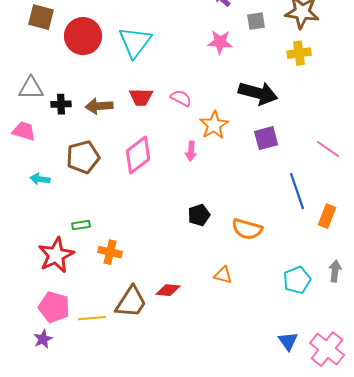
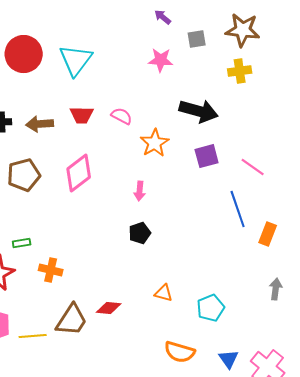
pink line: (328, 149) -> (253, 167), moved
pink arrow: (191, 151) -> (140, 191), moved
orange semicircle: (247, 229) -> (180, 352), moved
cyan pentagon: (297, 280) -> (211, 308), moved

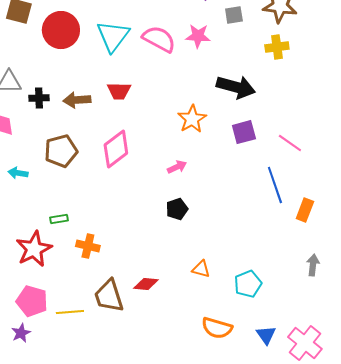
pink semicircle: (122, 116) -> (159, 39), moved, size x1.6
pink arrow: (140, 191) -> (177, 167), turned -120
brown trapezoid: (72, 320) -> (109, 296), turned 129

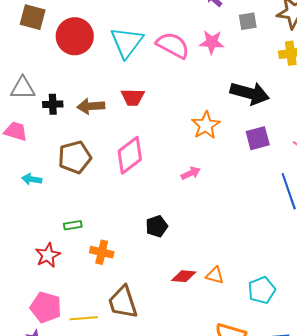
black pentagon: (177, 209) -> (157, 226), moved
red star: (34, 249) -> (48, 255), size x0.7
red diamond: (146, 284) -> (184, 276), moved

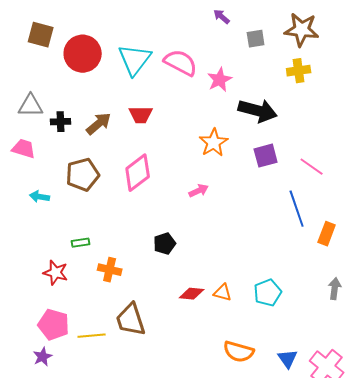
pink star: (212, 42) -> (220, 80), moved, turned -30
brown arrow: (91, 106) -> (99, 124), turned 144
red star: (48, 255) -> (56, 273), turned -30
cyan pentagon: (262, 290) -> (268, 293), moved

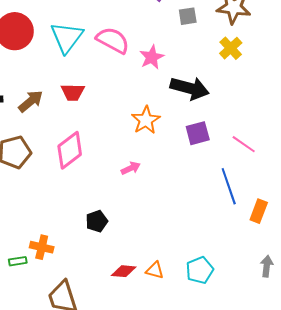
yellow cross: (299, 71) -> (231, 48), turned -35
green rectangle: (81, 243) -> (18, 261), moved

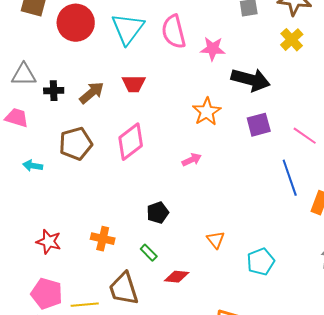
pink semicircle: (113, 40) -> (174, 32), turned -132
pink star: (152, 57) -> (213, 49), turned 30
green rectangle: (18, 261) -> (149, 253), moved, turned 54
orange triangle: (155, 270) -> (216, 240), moved, turned 36
red diamond: (124, 271) -> (177, 277), moved

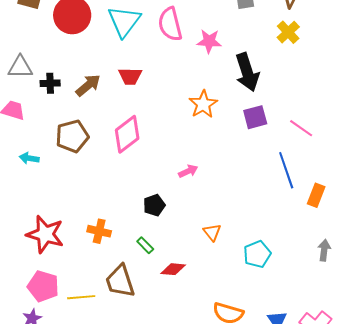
black arrow: (251, 80) -> (247, 72), turned 57
pink arrow: (192, 160) -> (188, 171), moved
red star: (49, 242) -> (45, 234), size x1.5

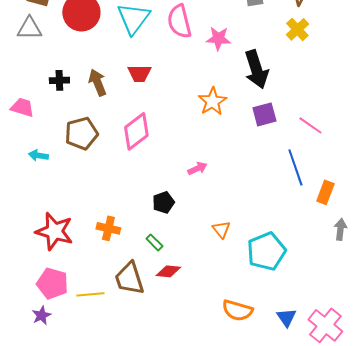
gray triangle: (20, 67) -> (29, 28), moved
brown arrow: (88, 85) -> (97, 82), turned -72
gray arrow: (324, 250) -> (340, 229), moved
cyan pentagon: (257, 254) -> (266, 251), size x1.4
red diamond: (173, 269) -> (168, 271), moved

